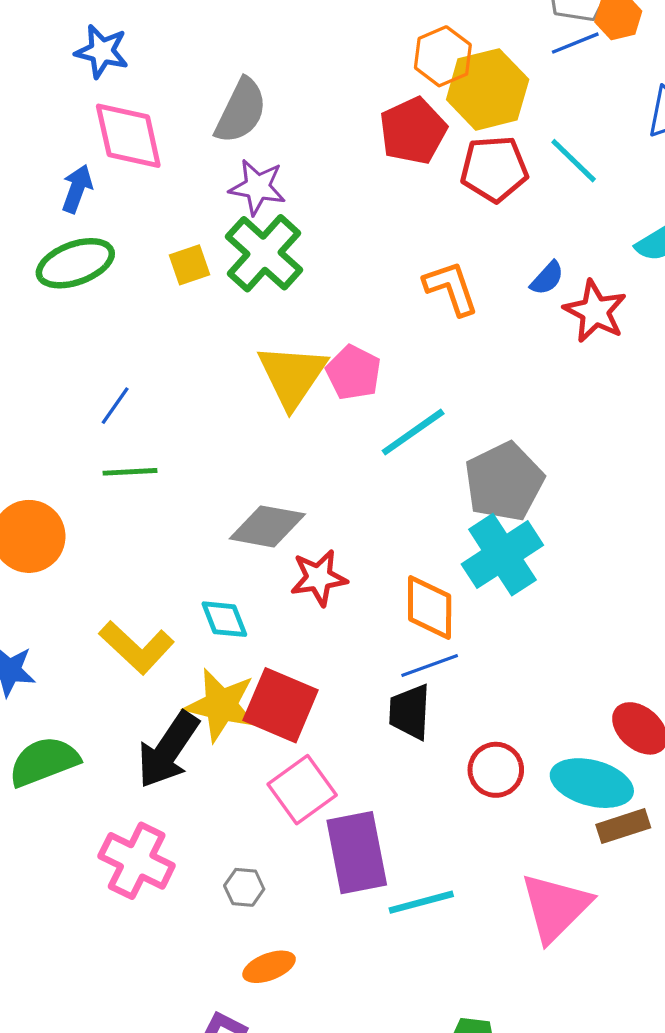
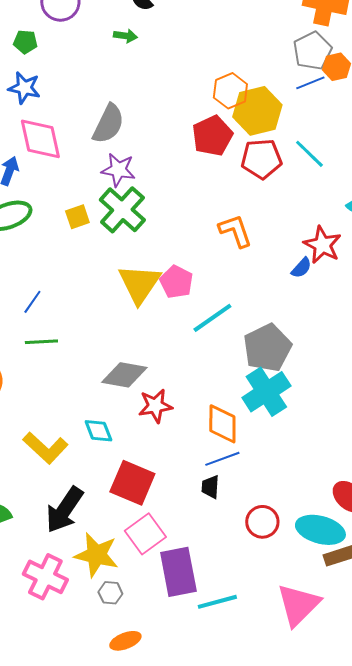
blue semicircle: (547, 278) -> (301, 268), moved
yellow star: (221, 705) -> (96, 555), moved
black trapezoid: (410, 712) -> (210, 487), size x0.7

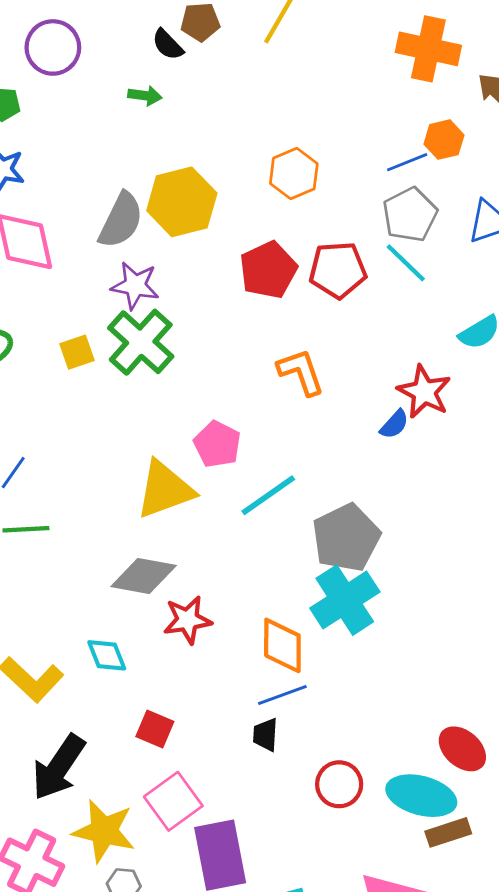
gray pentagon: (312, 51) -> (410, 215), moved
yellow hexagon: (257, 111) -> (182, 202), moved
red pentagon: (212, 136) -> (268, 270), moved
yellow triangle: (139, 284) -> (165, 490), moved, turned 36
red square: (132, 483) -> (155, 729), size x0.6

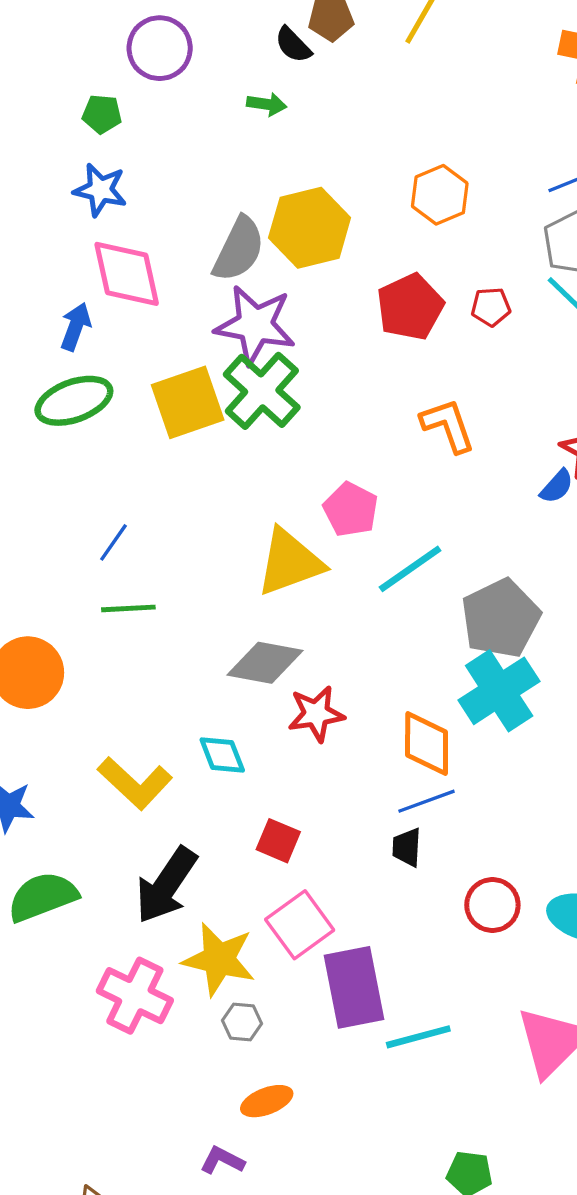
red pentagon: (338, 270) -> (491, 307), size x0.6
purple star: (135, 285) -> (255, 325), size x1.4
yellow square: (77, 352) -> (188, 402), size x1.8

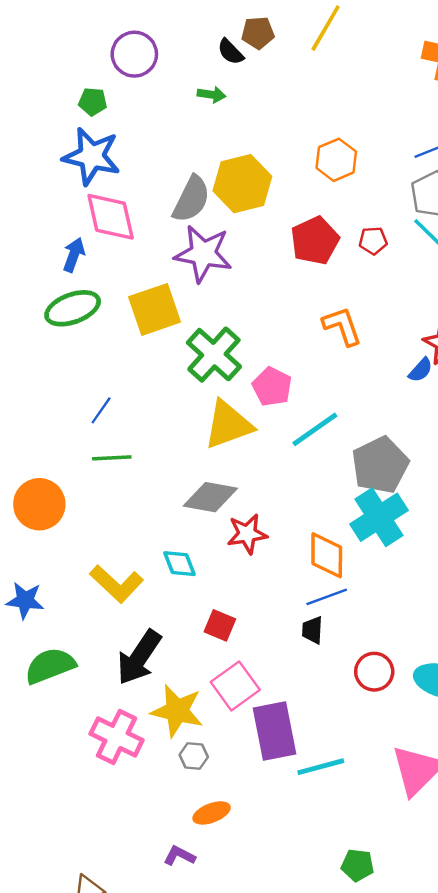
blue star: (100, 190) -> (92, 156), size x1.5
green cross: (262, 391) -> (214, 355), moved

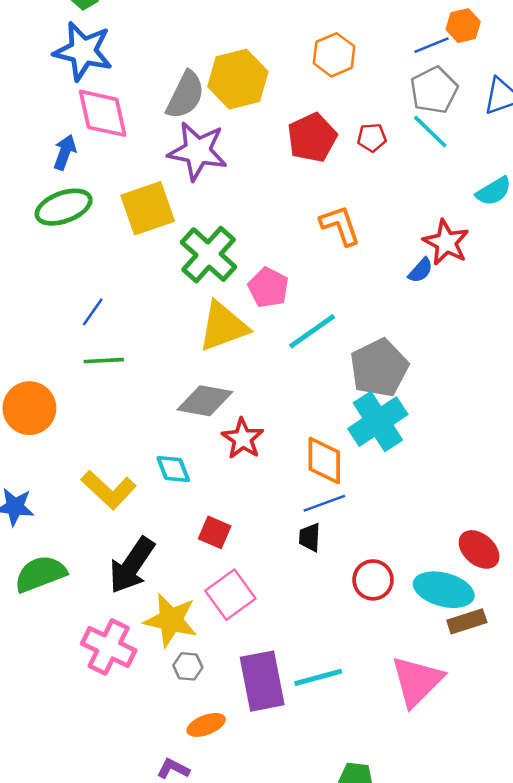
red star: (247, 534) -> (243, 439), turned -30
purple rectangle: (274, 731) -> (262, 681), moved

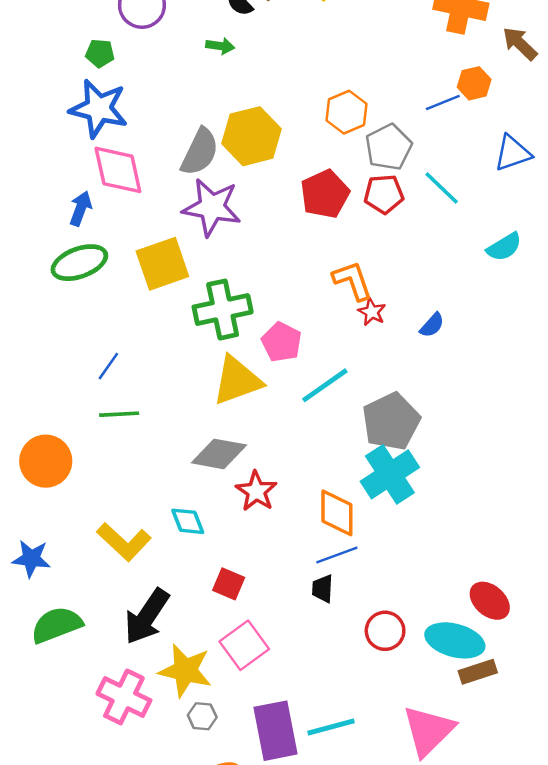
gray pentagon: (434, 90) -> (389, 147), moved
red pentagon: (372, 138) -> (384, 194), size x1.4
red star: (446, 242) -> (372, 312), moved, size x0.6
green cross: (209, 255) -> (223, 310), turned 36

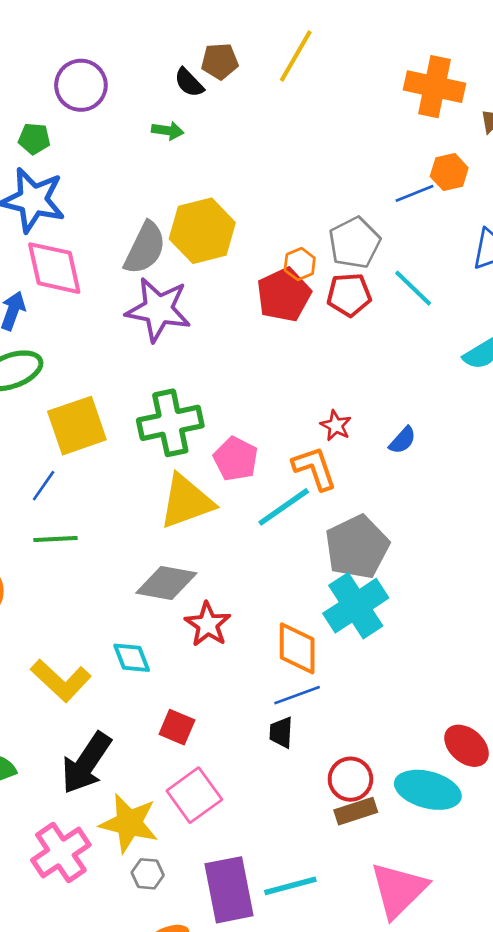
orange hexagon: (347, 112) -> (300, 264), moved, size x0.7
yellow square: (162, 264) -> (77, 426), moved
orange L-shape: (353, 281) -> (314, 468), moved
brown rectangle: (478, 672) -> (356, 811), moved
pink cross: (124, 697) -> (61, 853), turned 30

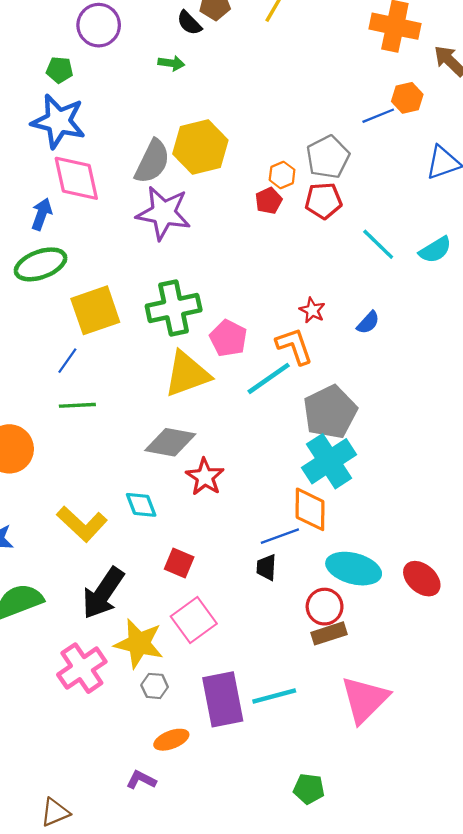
cyan line: (413, 288) -> (378, 244), moved
red pentagon: (284, 295) -> (269, 201), size x0.6
orange diamond: (297, 648) -> (310, 509), moved
cyan ellipse: (428, 790) -> (354, 569), moved

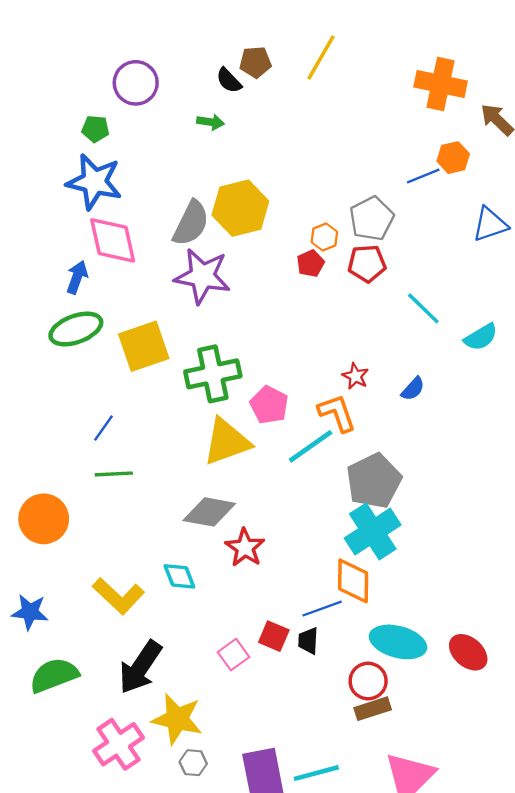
cyan semicircle: (435, 250) -> (481, 337), moved
yellow square: (95, 310) -> (144, 346), moved
red square: (179, 563) -> (274, 636), moved
pink square: (194, 620) -> (233, 655), moved, size x0.7

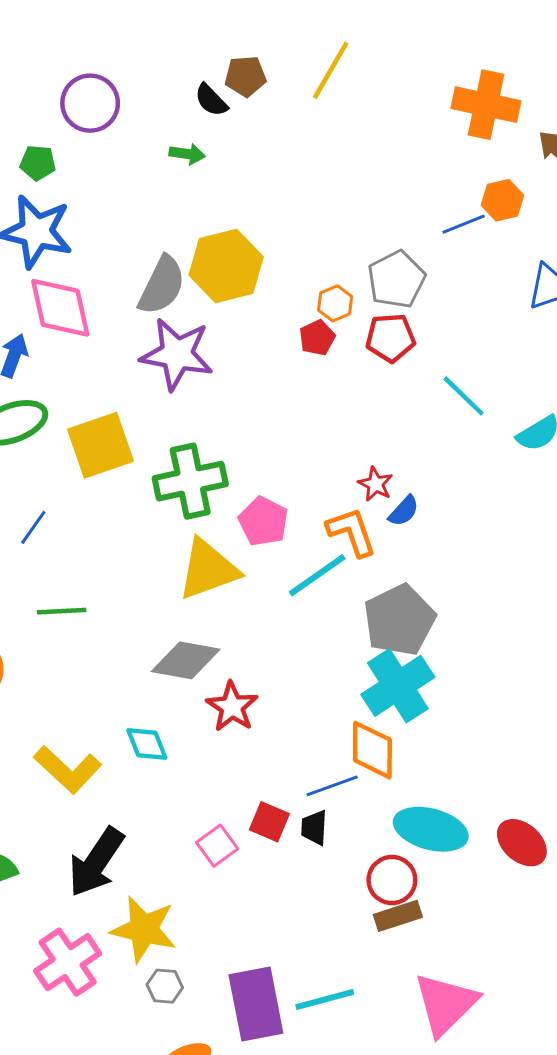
blue semicircle: (413, 389) -> (404, 511), moved
blue line: (103, 428) -> (33, 527), moved

